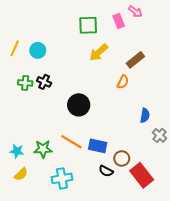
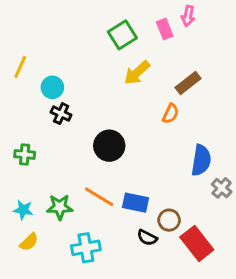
pink arrow: (135, 12) -> (188, 16), turned 64
green square: (88, 25) -> (122, 35), turned -30
cyan circle: (38, 50) -> (52, 87), moved
green cross: (25, 83) -> (25, 154), moved
blue semicircle: (145, 115) -> (201, 160), size x1.5

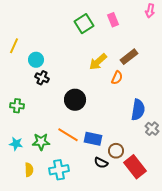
pink arrow: (188, 16) -> (150, 11), moved
yellow arrow: (137, 73) -> (98, 62), moved
yellow semicircle: (29, 242) -> (29, 170), moved, turned -48

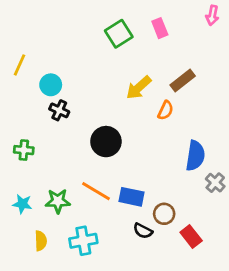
red rectangle: (135, 167) -> (191, 237), size x0.7

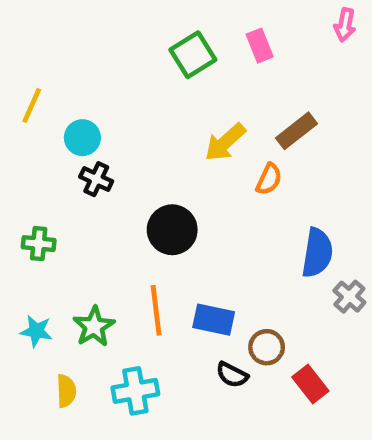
orange line: (96, 191) -> (156, 310), turned 52
green star: (58, 201) -> (94, 326), turned -30

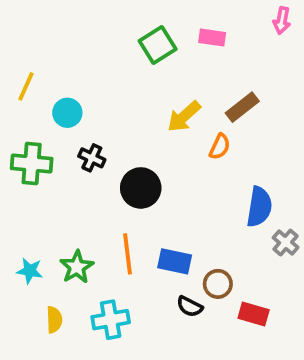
pink rectangle: (260, 46) -> (212, 37), turned -60
black cross: (96, 179) -> (92, 158), moved
green cross: (39, 244) -> (32, 164), moved, size x1.5
red rectangle: (310, 384) -> (254, 314), turned -36

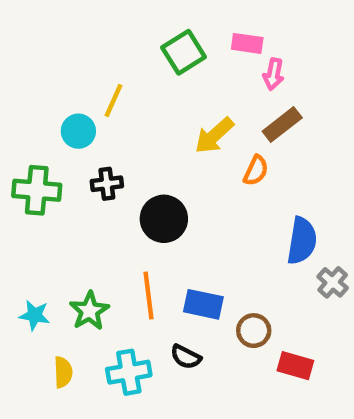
pink arrow: (282, 21) -> (273, 74), moved
yellow line: (26, 86) -> (113, 100), moved
black cross: (92, 158) -> (107, 184), turned -32
black semicircle: (190, 306) -> (186, 357), moved

